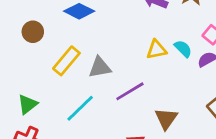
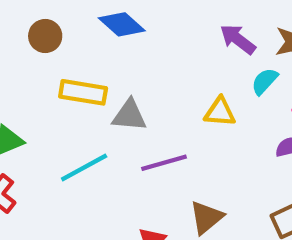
cyan semicircle: (183, 49) -> (265, 81), moved, turned -108
yellow rectangle: (66, 61) -> (83, 92), turned 44

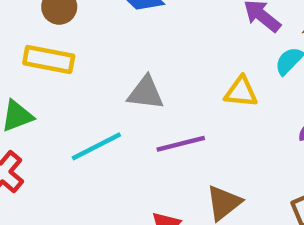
yellow rectangle: (83, 92) -> (49, 60), moved

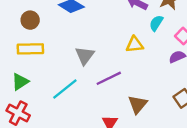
gray triangle: (146, 93) -> (85, 56), turned -48

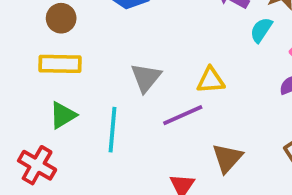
yellow triangle: (135, 45) -> (211, 80), moved
green triangle: (20, 82) -> (63, 115), moved
cyan line: (65, 89) -> (113, 130), turned -48

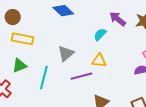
brown circle: (61, 18) -> (13, 17), moved
cyan semicircle: (261, 30) -> (100, 34), moved

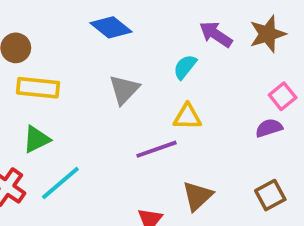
gray triangle: (66, 53) -> (124, 90), moved
cyan line: (44, 77) -> (60, 183), moved, turned 40

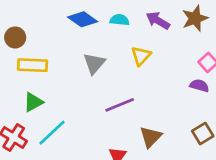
cyan semicircle: (185, 67) -> (120, 20), moved, turned 60
yellow triangle: (187, 117) -> (141, 56), moved, turned -45
purple semicircle: (269, 128) -> (199, 86), turned 36

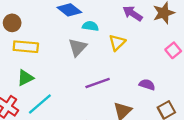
cyan semicircle: (120, 20) -> (90, 26), moved
purple semicircle: (199, 86) -> (147, 85), moved

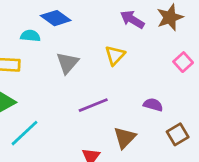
cyan semicircle: (90, 26) -> (30, 36), moved

